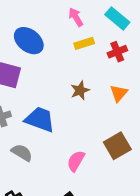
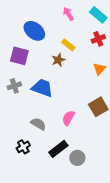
yellow rectangle: (84, 43) -> (68, 45), moved, turned 56
brown star: (80, 90) -> (58, 60), moved
gray semicircle: (22, 153) -> (38, 124), moved

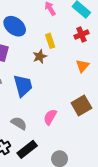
yellow rectangle: (68, 45) -> (50, 41), turned 32
blue trapezoid: (42, 88) -> (23, 86), turned 55
black rectangle: (58, 149) -> (27, 149), moved

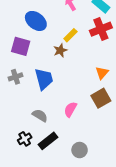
red cross: (81, 35) -> (101, 29), size x1.5
yellow rectangle: (50, 41) -> (70, 35), turned 64
orange triangle: (82, 66) -> (102, 73), moved

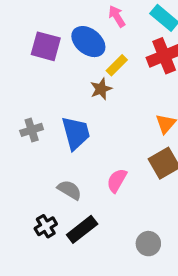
blue ellipse: (36, 21) -> (88, 42), moved
purple square: (21, 46) -> (46, 46), moved
gray circle: (80, 150) -> (148, 244), moved

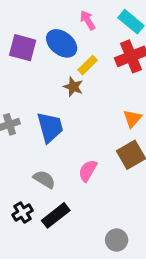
brown star: (101, 89) -> (73, 87), turned -30
gray circle: (148, 244) -> (117, 240), moved

